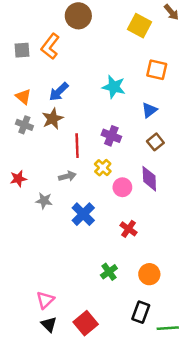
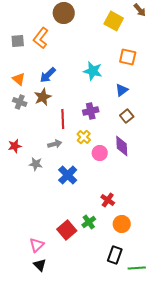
purple cross: (111, 136) -> (91, 111), turned -35
red cross: (129, 229) -> (108, 200), moved
red square: (86, 323) -> (67, 230), moved

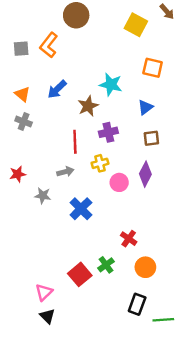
brown star: (43, 97) -> (88, 106), moved
brown square: (127, 116) -> (151, 138), turned 32
yellow cross: (84, 137) -> (100, 163), turned 32
purple diamond: (122, 146) -> (145, 174), turned 30

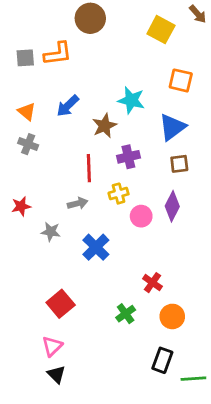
orange L-shape: (49, 45) -> (58, 54), turned -135
blue triangle: (145, 107) -> (172, 127), size x1.5
red square: (80, 274) -> (61, 304), moved

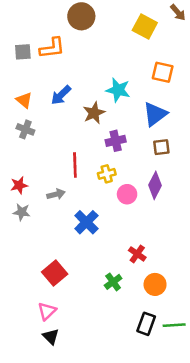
red line: (89, 168) -> (75, 165), moved
gray arrow: (78, 203) -> (56, 194), moved
gray star: (51, 232) -> (22, 212), moved
green line: (193, 379) -> (174, 325), moved

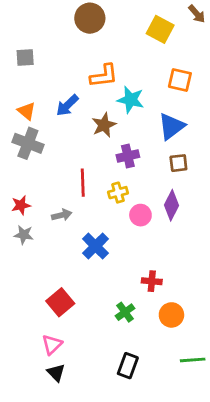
orange L-shape: (52, 48) -> (104, 76), moved
gray cross: (25, 129) -> (28, 143), size x1.5
red cross: (137, 254) -> (152, 281), turned -30
black rectangle: (146, 324) -> (128, 366), moved

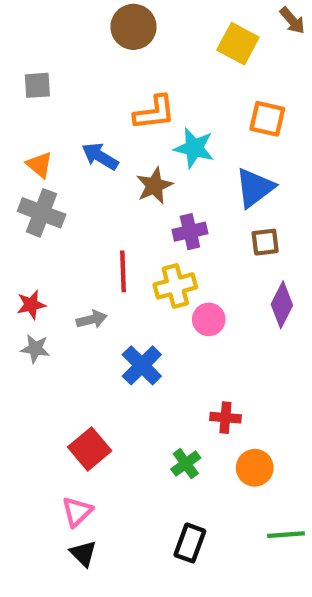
blue arrow: (67, 105) -> (100, 156), turned 75
yellow cross: (118, 193) -> (175, 286), size x1.4
purple diamond: (171, 205) -> (282, 305), moved

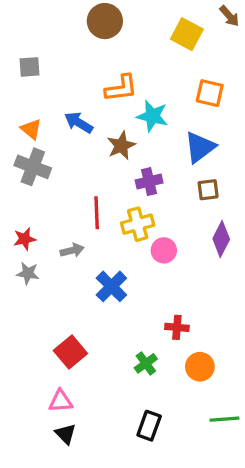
pink triangle: (77, 512) -> (61, 401), turned 40

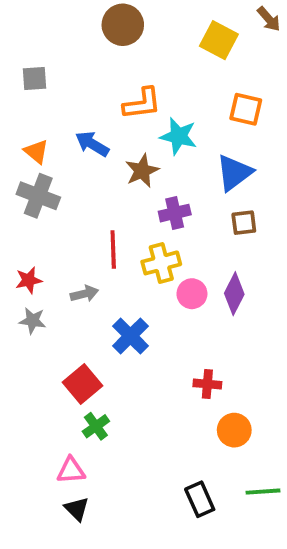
purple diamond: (221, 239) -> (234, 294), moved
red square: (70, 352) -> (82, 384), moved
green cross: (146, 363) -> (96, 426), moved
black rectangle: (149, 426) -> (200, 499), moved, turned -44

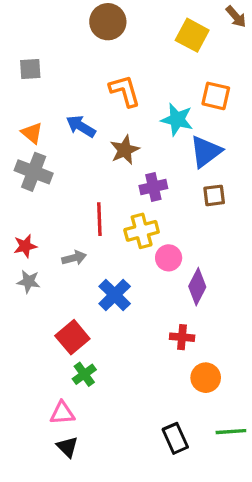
orange L-shape: (142, 104) -> (125, 91), turned -99
cyan star: (179, 136) -> (177, 120), moved
purple diamond: (234, 294) -> (197, 287), moved

